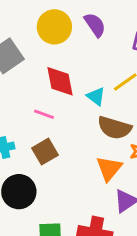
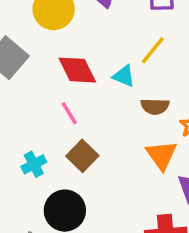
pink line: (44, 114) -> (69, 113), turned 54
brown semicircle: (114, 128) -> (155, 106), size x0.7

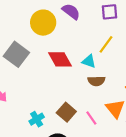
brown semicircle: (155, 106) -> (96, 81), moved
pink line: (69, 113) -> (91, 118), moved

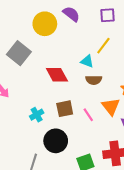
red diamond: (60, 59) -> (57, 75), moved
brown square: (66, 112) -> (65, 109), turned 36

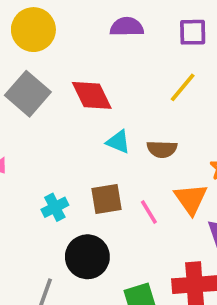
purple semicircle: (71, 14) -> (127, 27), turned -42
yellow circle: (45, 24) -> (33, 30), moved
cyan triangle: (87, 61) -> (118, 142), moved
red diamond: (57, 75) -> (92, 95), moved

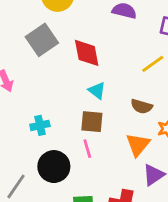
brown semicircle: (162, 149) -> (141, 106), moved
brown square: (107, 199) -> (92, 122), moved
pink line: (149, 212) -> (87, 149), moved

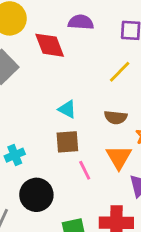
red diamond: (87, 53) -> (50, 45), moved
pink line: (87, 149) -> (85, 170), moved

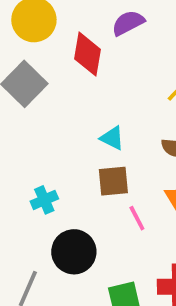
purple semicircle: (81, 22) -> (128, 23), turned -30
red diamond: (50, 45) -> (87, 54), turned 32

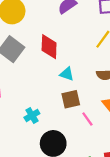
red diamond: (87, 54) -> (49, 47), moved

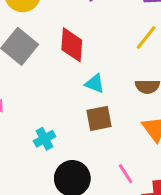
pink line: (87, 119) -> (126, 174), moved

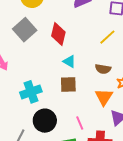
cyan cross: (45, 139) -> (31, 92), size x1.5

